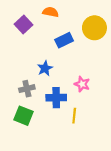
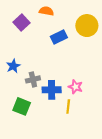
blue star: (45, 68) -> (13, 66), moved
pink star: (82, 84) -> (75, 87), moved
gray cross: (27, 89) -> (33, 79), moved

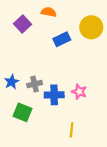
blue star: (13, 66) -> (12, 82), moved
yellow line: (68, 106) -> (72, 130), moved

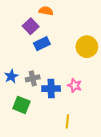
purple square: (23, 24) -> (31, 26), moved
yellow circle: (91, 27) -> (87, 47), moved
blue rectangle: (62, 39) -> (42, 44), moved

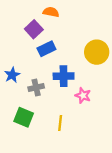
blue star: (11, 76) -> (12, 75), moved
blue cross: (51, 89) -> (64, 76), moved
yellow line: (67, 121) -> (60, 123), moved

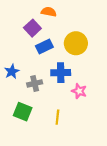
yellow circle: (97, 52) -> (76, 43), moved

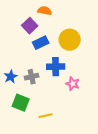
blue star: (12, 72) -> (11, 77), moved
yellow line: (57, 117) -> (46, 116), moved, turned 72

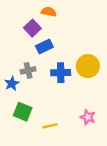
yellow circle: (70, 40) -> (88, 66), moved
gray cross: (32, 77) -> (28, 70), moved
pink star: (73, 84) -> (88, 117), moved

